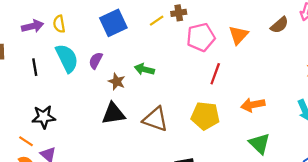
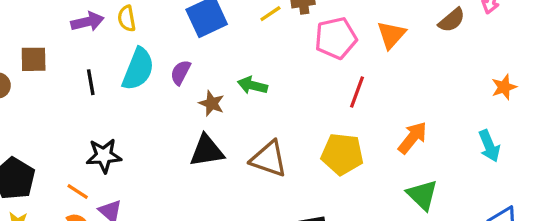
cyan semicircle: (67, 58) -> (138, 69), turned 48
orange arrow: (253, 105) -> (412, 138), turned 140

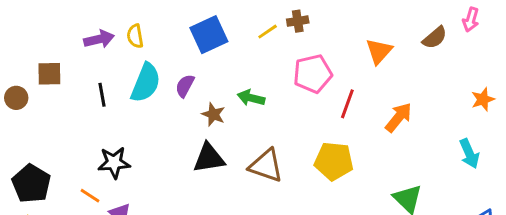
pink pentagon: (336, 38) -> (313, 74), moved
orange arrow: (412, 138) -> (399, 117), moved

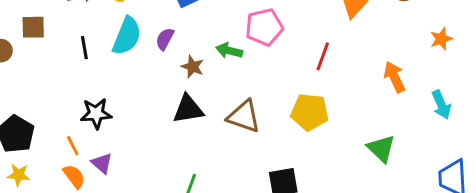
pink pentagon: (313, 74) -> (264, 27), moved
orange star: (483, 99) -> (441, 39), moved
orange arrow: (399, 117) -> (394, 77), moved, turned -64
orange line: (90, 196) -> (73, 146), turned 30

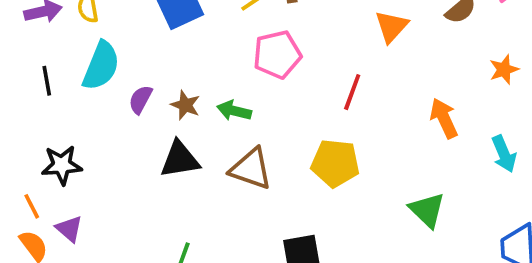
purple semicircle: (165, 39) -> (140, 99), moved
green arrow: (229, 51) -> (234, 111), moved

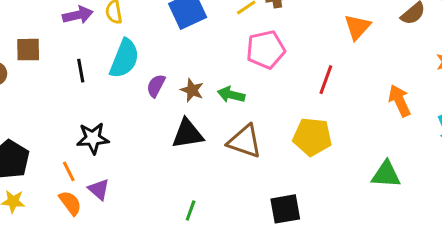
green triangle: (427, 210) -> (386, 174), turned -40

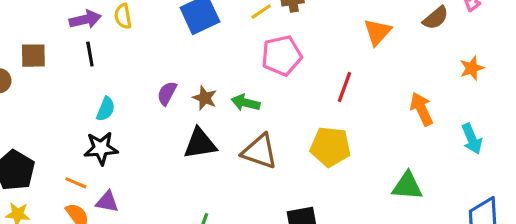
cyan semicircle: (124, 59) -> (106, 109), moved, size x0.6
black line: (81, 71) -> (90, 54), moved
orange line: (69, 171) -> (76, 183), turned -40
purple triangle: (99, 189) -> (107, 202), turned -30

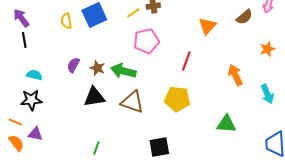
yellow semicircle: (123, 16) -> (66, 21), moved
purple arrow: (85, 19) -> (21, 18), turned -114
green arrow: (246, 103) -> (123, 71), size x1.4
cyan semicircle: (106, 109) -> (34, 75), turned -98

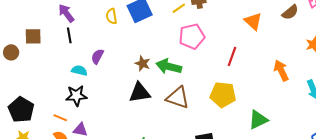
orange triangle: (207, 26) -> (253, 21), turned -30
purple semicircle: (73, 65) -> (97, 56), moved
green triangle: (226, 124) -> (258, 120), moved, turned -30

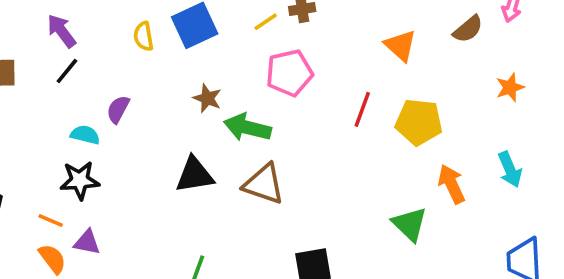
black line: (69, 35) -> (67, 71), turned 49
brown star: (143, 63) -> (207, 98), moved
orange arrow: (281, 71) -> (452, 184), moved
yellow pentagon: (223, 95) -> (419, 122), moved
green triangle: (258, 120) -> (410, 224), turned -50

